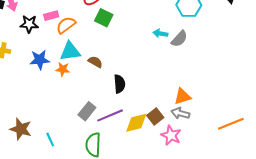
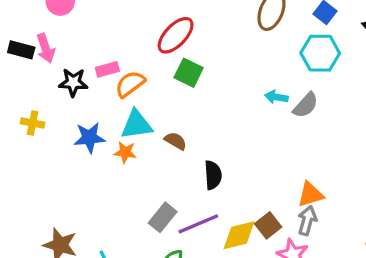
gray arrow: (180, 113) -> (307, 221), turned 90

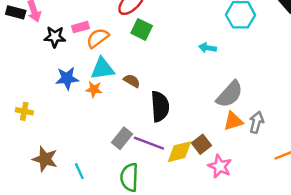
gray semicircle: (306, 105) -> (230, 94), moved, size x1.4
yellow cross: (33, 123) -> (24, 111), moved
black semicircle: (213, 175) -> (160, 106), size x1.4
gray arrow: (307, 221) -> (256, 122), moved
purple line: (198, 224) -> (149, 143), turned 44

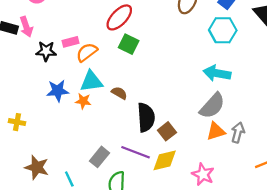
cyan arrow: (208, 48) -> (217, 73), moved, size x1.6
gray rectangle: (122, 138) -> (100, 157), moved
brown square: (201, 144) -> (167, 131), moved

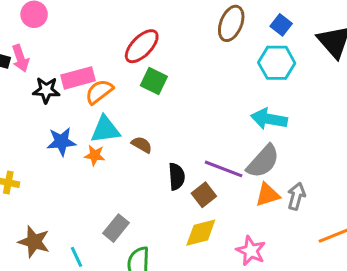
pink rectangle: (70, 42) -> (78, 78), size x1.5
black semicircle: (146, 117) -> (177, 177), size x0.7
purple line: (136, 152) -> (224, 169), moved

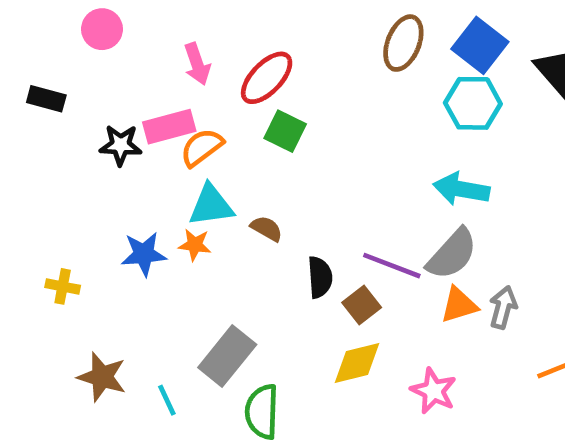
blue square: (281, 25) -> (480, 45), size x1.6
pink arrow: (20, 58) -> (197, 64), moved
blue star: (61, 142) -> (144, 254), moved
gray rectangle: (116, 228) -> (227, 356), size x1.4

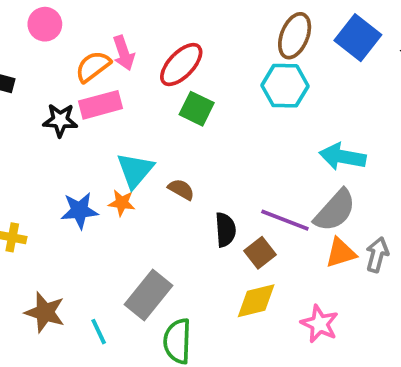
cyan hexagon: (473, 103) -> (285, 86), moved
orange semicircle: (202, 147) -> (93, 66), moved
cyan triangle: (211, 205) -> (135, 170), turned -42

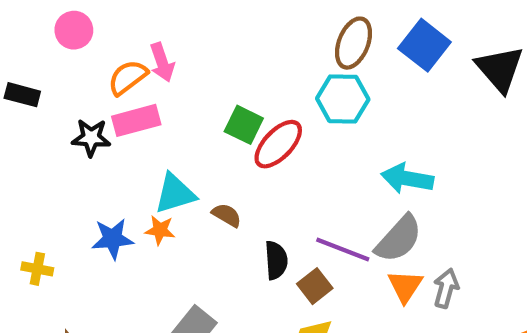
red ellipse: (181, 65) -> (278, 144), moved
cyan triangle: (135, 170) -> (175, 194), turned 33
orange triangle: (341, 253) -> (405, 286), turned -40

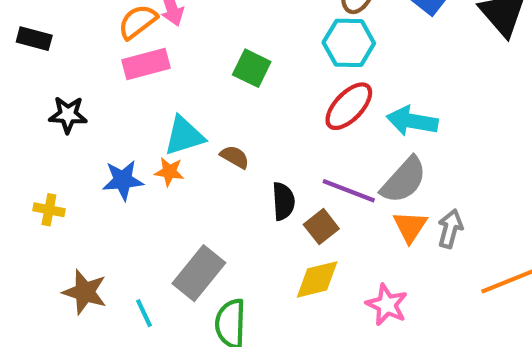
black star: (91, 138) -> (68, 115), moved
red ellipse: (278, 144) -> (349, 106), moved

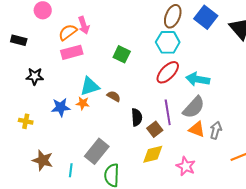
purple line: (349, 191) -> (168, 112), turned 60
orange triangle: (410, 227) -> (197, 129), turned -42
cyan line: (144, 313) -> (71, 170), turned 32

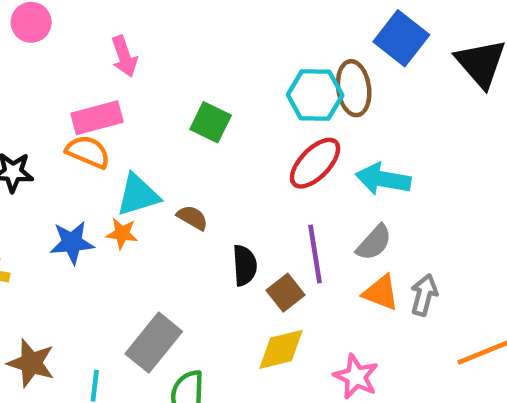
brown ellipse: (173, 16) -> (354, 88), moved, turned -30
orange semicircle: (68, 32) -> (88, 152), moved, turned 60
gray semicircle: (194, 107) -> (374, 243), size x0.7

